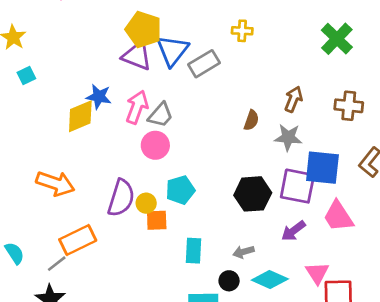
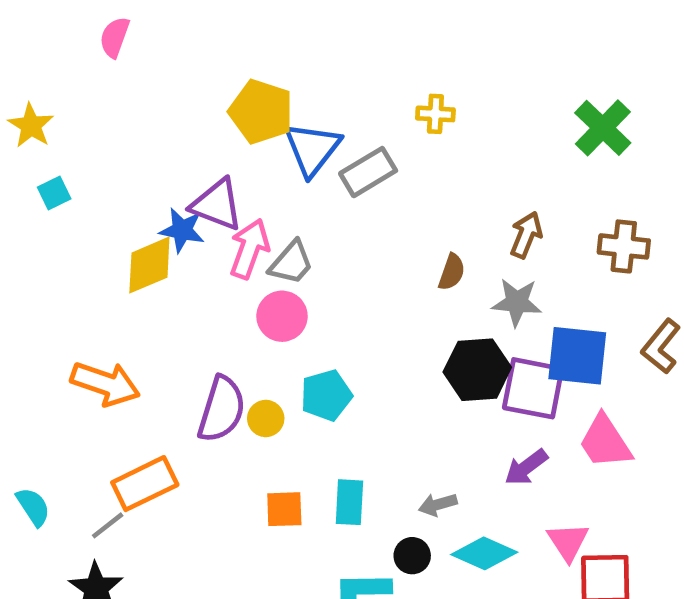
purple triangle: (137, 56) -> (217, 205), moved
black hexagon: (253, 194) -> (477, 370), moved
orange square: (157, 220) -> (284, 509), moved

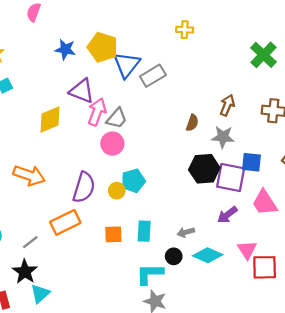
yellow cross: (435, 114) -> (185, 30), moved
blue star: (182, 230) -> (65, 49), moved
blue square: (577, 356) -> (251, 162), size x0.7
yellow circle: (266, 418) -> (117, 191), moved
orange rectangle: (145, 484) -> (65, 222), moved

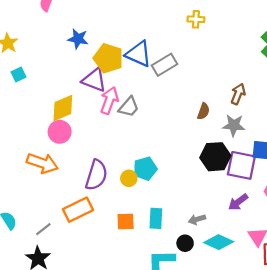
yellow pentagon: (103, 47) -> (108, 58), moved
blue triangle: (127, 65) -> (139, 54), turned -44
pink circle: (112, 144) -> (60, 132), moved

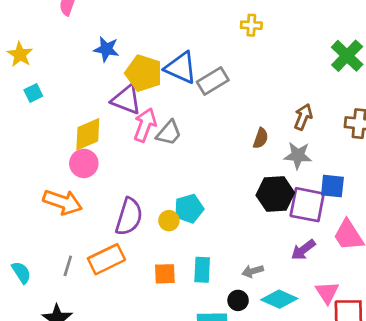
gray line: (43, 229) -> (68, 266), moved, turned -35

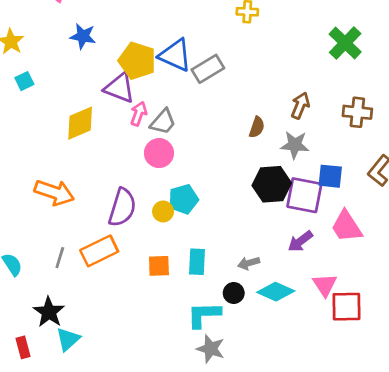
blue star: (106, 49) -> (83, 36), moved
pink arrow: (145, 125) -> (139, 114), size x0.7
pink circle: (84, 163) -> (159, 153), moved

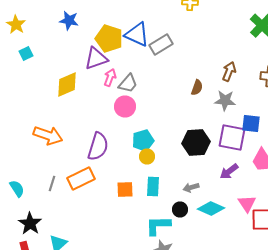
purple triangle: (120, 88) -> (96, 58), turned -40
black hexagon: (272, 184) -> (196, 142), moved
yellow circle: (163, 211) -> (147, 156), moved
black star: (49, 312) -> (30, 224), moved

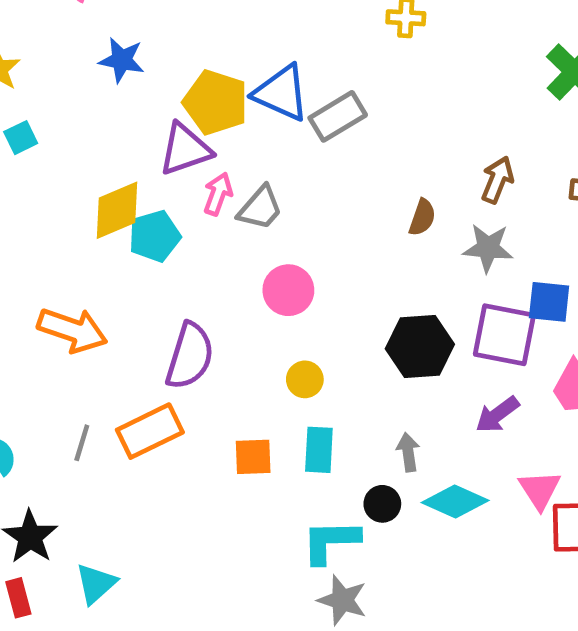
pink circle: (125, 106) -> (288, 290), moved
cyan pentagon: (143, 140) -> (155, 236), moved
gray arrow: (191, 188) -> (408, 452), turned 98

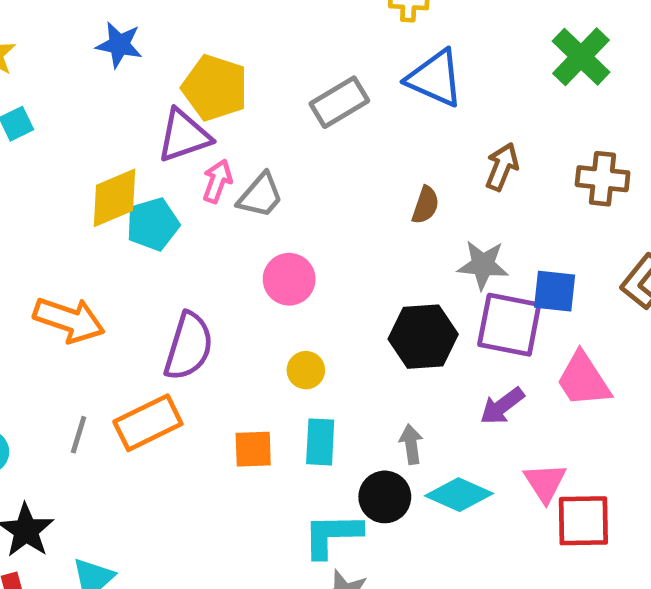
blue triangle: (281, 93) -> (435, 78), moved
gray star: (488, 248) -> (483, 265), moved
black circle: (382, 504) -> (385, 497), size x1.4

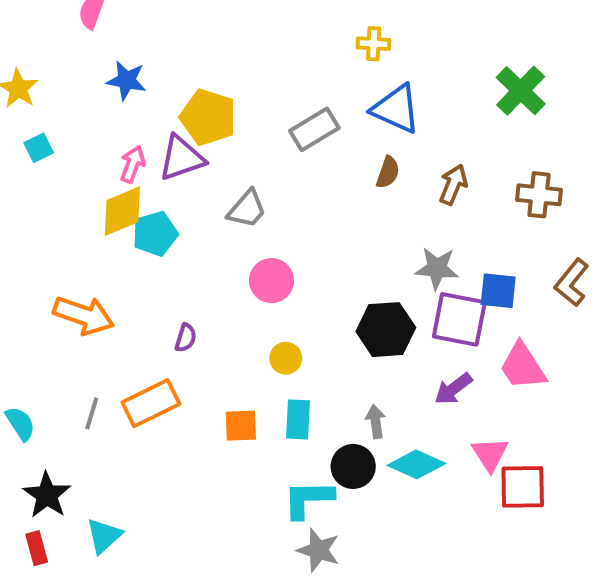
pink arrow: (217, 181) -> (133, 164), moved
brown semicircle: (425, 205) -> (388, 172), moved
purple semicircle: (189, 346) -> (186, 338), size x0.5

